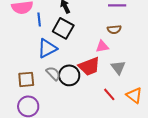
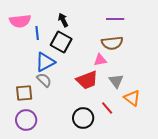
brown semicircle: (114, 29) -> (112, 43), size x1.5
gray semicircle: (53, 73) -> (44, 80), moved
black circle: (69, 75) -> (83, 118), moved
orange triangle: (134, 95) -> (132, 98), moved

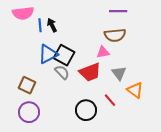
black arrow: (63, 20) -> (52, 25), moved
black square: (61, 42) -> (64, 55), moved
gray semicircle: (44, 80) -> (62, 72), moved
brown square: (24, 93) -> (27, 85), turned 30

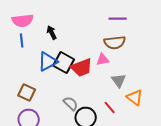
blue line: (40, 25) -> (22, 41), moved
gray semicircle: (62, 72) -> (71, 104), moved
red trapezoid: (90, 72) -> (82, 68), moved

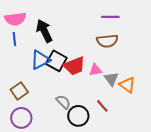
black arrow: (52, 33) -> (44, 31), size x1.6
pink triangle: (103, 60) -> (95, 70), moved
brown square: (27, 93) -> (19, 91), turned 30
orange triangle: (135, 98) -> (127, 85), moved

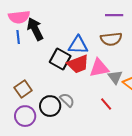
black arrow: (44, 31) -> (35, 29), moved
blue triangle: (40, 60) -> (78, 45), moved, turned 30
pink triangle: (95, 70) -> (99, 68), size x1.5
black circle: (78, 116) -> (50, 106), moved

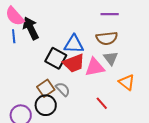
pink semicircle: (19, 17) -> (15, 16), turned 55
gray triangle: (115, 77) -> (111, 58), moved
brown square: (23, 89) -> (46, 88), moved
gray semicircle: (67, 100) -> (63, 89), moved

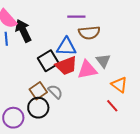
purple line: (110, 14) -> (76, 17), moved
brown semicircle: (107, 38) -> (89, 33), moved
black square: (56, 58) -> (48, 61), turned 30
red line: (102, 103) -> (112, 106), moved

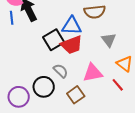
pink triangle: (87, 70) -> (93, 73), moved
brown square: (38, 91) -> (76, 95), moved

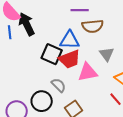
black square: (54, 40) -> (52, 54), turned -35
pink triangle: (93, 73) -> (88, 72), moved

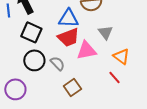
black square: (52, 54) -> (31, 32), moved
black circle: (42, 101) -> (34, 60), moved

